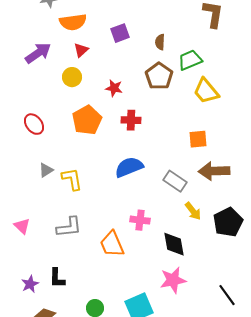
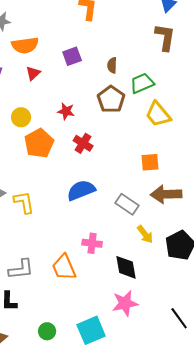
yellow circle: (72, 77) -> (21, 117), moved
red cross: (131, 120) -> (83, 143), turned 30
gray L-shape: (69, 227) -> (21, 269), moved

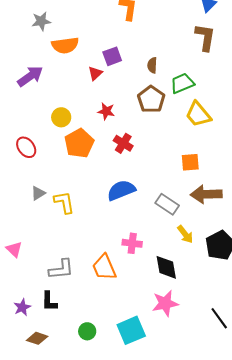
red triangle: (33, 73) -> (95, 73), moved

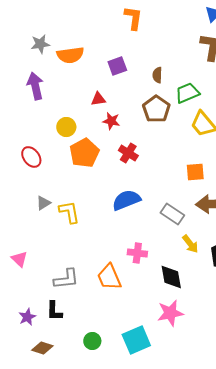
gray star: (41, 21) -> (40, 44), moved
red triangle: (95, 73) -> (98, 99), moved, turned 35
purple arrow: (30, 76) -> (35, 86), turned -68

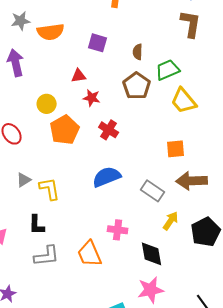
purple square: (117, 66) -> (98, 43), turned 36
yellow arrow: (190, 244) -> (171, 221), turned -108
black L-shape: (54, 311) -> (37, 225), moved

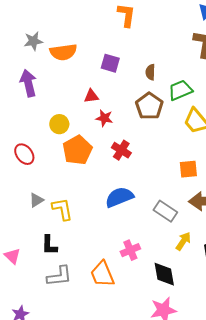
pink cross: (118, 230) -> (130, 250), turned -30

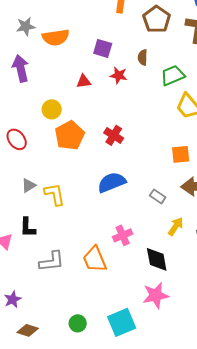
brown pentagon: (149, 106) -> (157, 19), moved
red star: (104, 118) -> (119, 75), moved
gray rectangle: (165, 211) -> (158, 196), size x0.7
black L-shape: (49, 245) -> (28, 227), moved

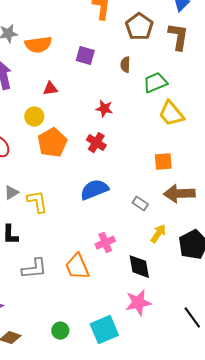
red star: (119, 75) -> (104, 109), moved
red triangle: (84, 81) -> (50, 89), moved

